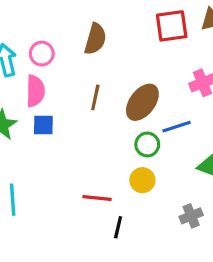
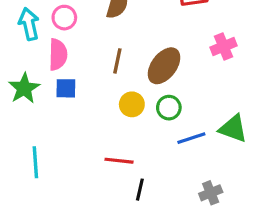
blue line: (176, 127) -> (191, 138), moved
yellow circle: (142, 180) -> (132, 104), moved
gray cross: (191, 216) -> (211, 193), moved

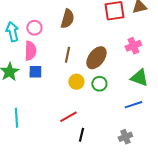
green triangle: (233, 128) -> (139, 78), moved
blue line: (191, 138) -> (133, 105), moved
red line: (119, 161) -> (68, 117), turned -36

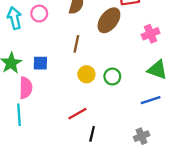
pink semicircle: (30, 51) -> (26, 88), moved
brown ellipse: (96, 58) -> (109, 20), moved

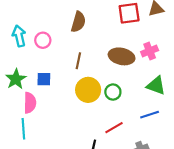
pink circle: (39, 14) -> (43, 40), moved
brown ellipse: (109, 20) -> (122, 56), moved, turned 65
yellow circle: (86, 74) -> (88, 90), size x1.5
red line: (77, 114) -> (114, 128), moved

